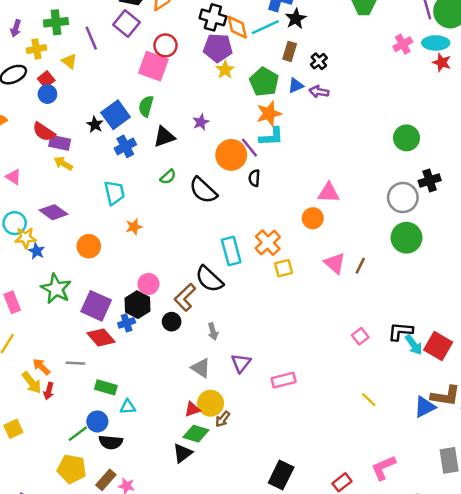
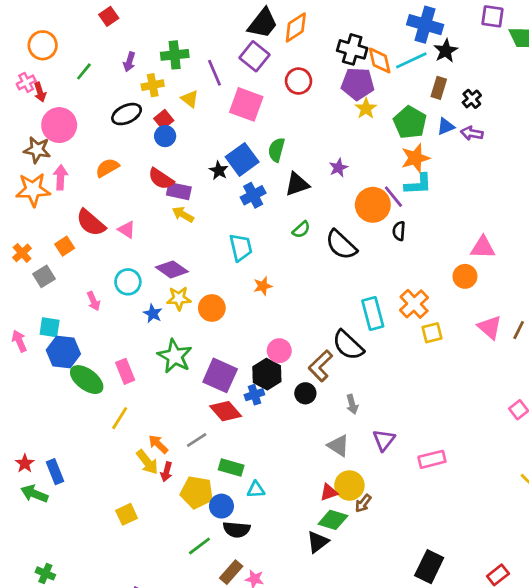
pink square: (153, 66) -> (246, 104), moved
yellow star: (26, 238) -> (179, 298), moved
gray line: (75, 363) -> (197, 440), turned -36
green line: (78, 434) -> (199, 546), moved
yellow pentagon: (72, 469) -> (197, 492), moved

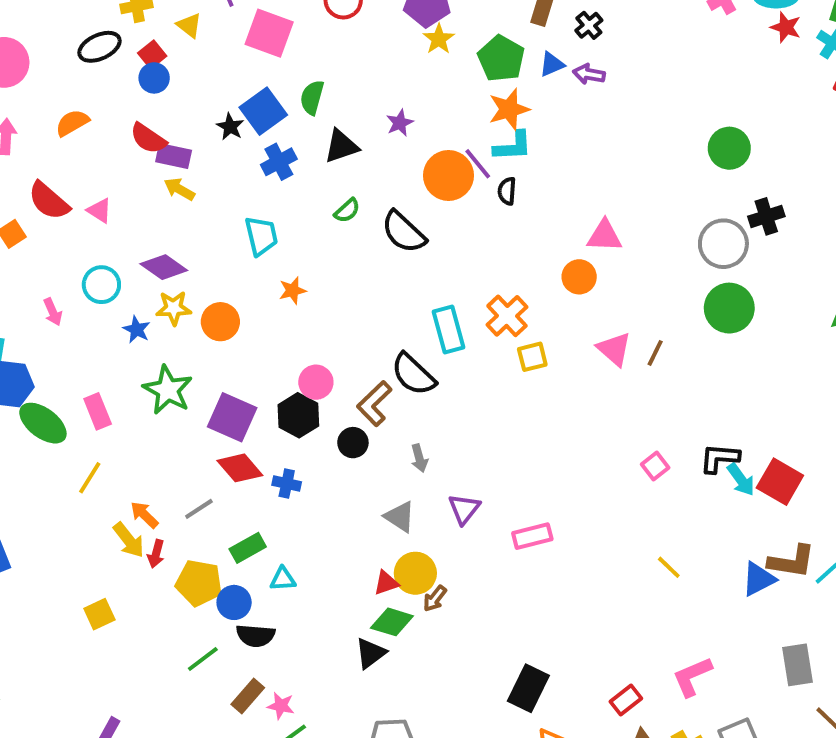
black semicircle: (399, 231) -> (507, 191), moved
blue cross: (254, 395) -> (287, 484), moved, turned 30
green rectangle: (231, 468) -> (248, 548), turned -45

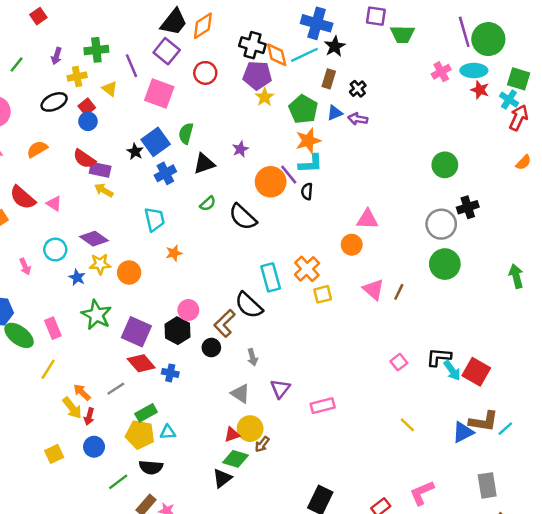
yellow pentagon: (199, 583) -> (140, 435), moved
blue circle: (234, 602) -> (94, 447), moved

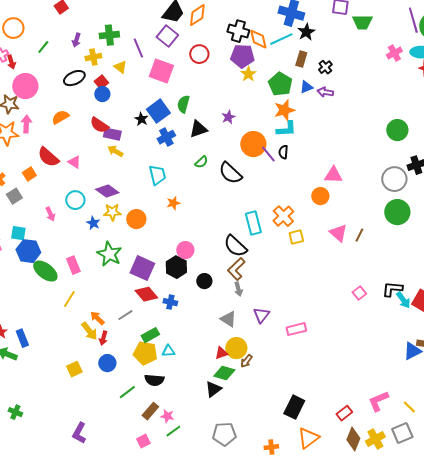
purple line: (289, 175) -> (268, 154), moved
brown L-shape: (225, 323) -> (236, 269), moved
yellow line: (407, 425) -> (409, 407), moved

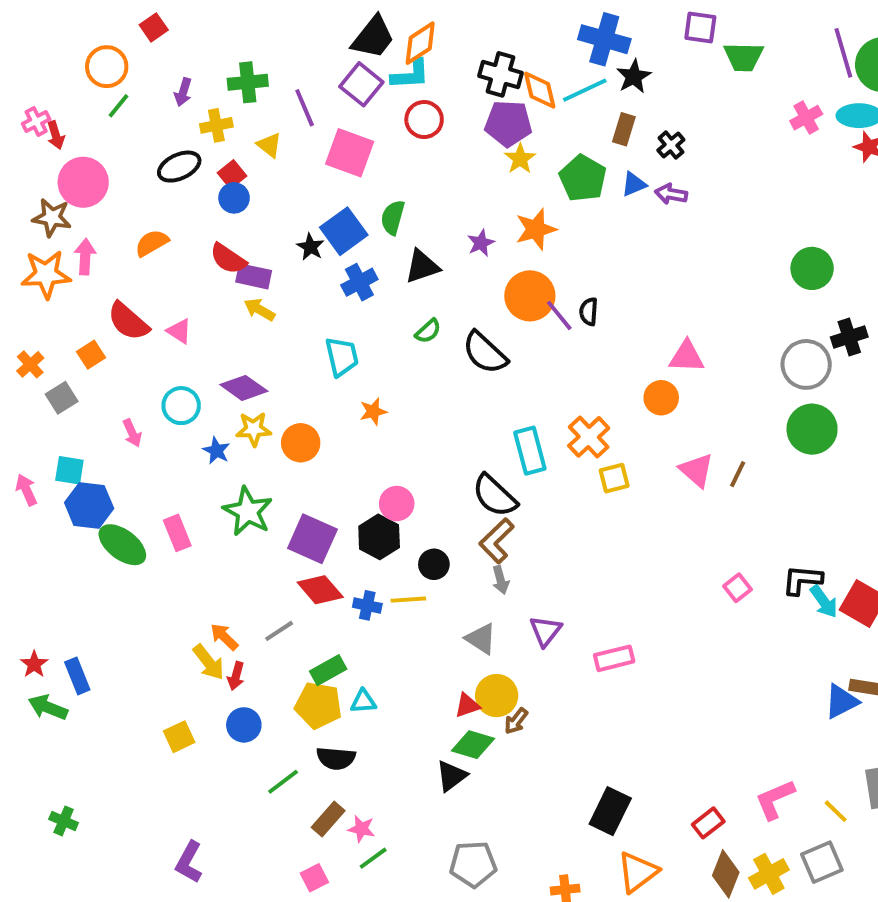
orange circle: (13, 28) -> (107, 67), moved
orange star: (284, 110) -> (536, 229), moved
cyan L-shape: (286, 129) -> (410, 74), moved
yellow line: (69, 299) -> (408, 600), moved, turned 54

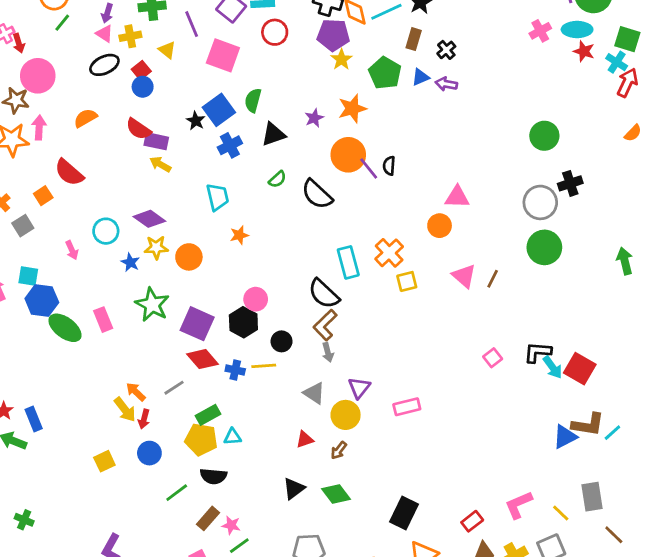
pink triangle: (179, 331) -> (104, 34), moved
yellow circle: (497, 696) -> (346, 415), moved
green diamond: (473, 745) -> (336, 494), moved, turned 36

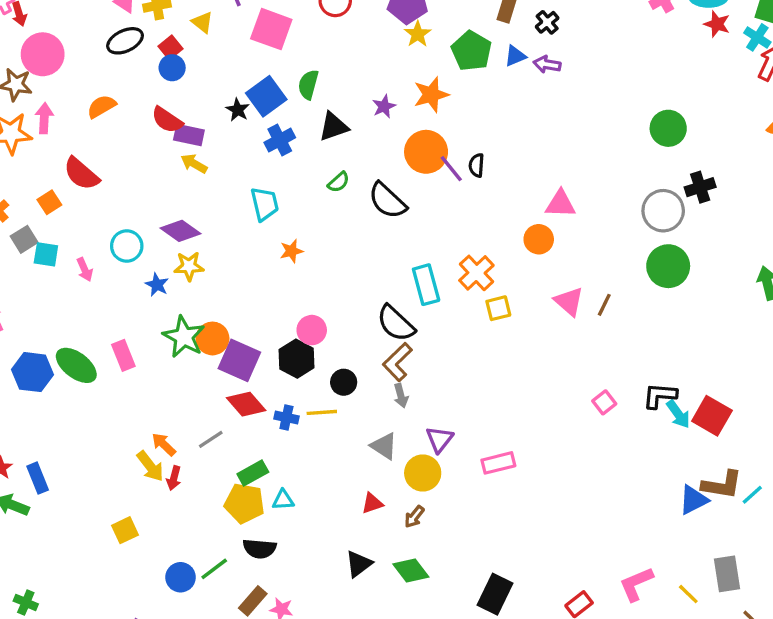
orange circle: (189, 257) -> (212, 338), moved
cyan square: (28, 276) -> (46, 254), moved
blue hexagon: (42, 301) -> (33, 372), moved
blue circle: (149, 453) -> (181, 577), moved

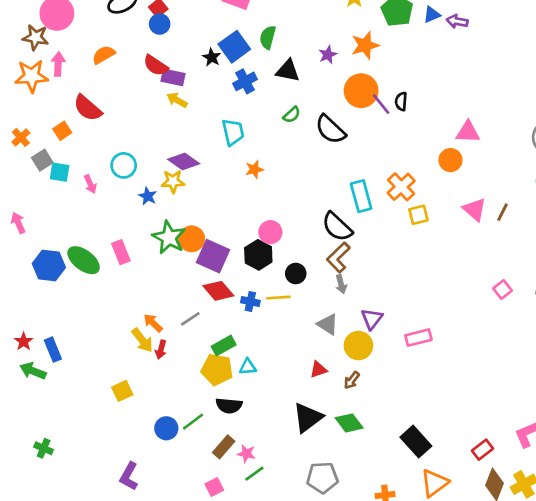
black triangle: (334, 127) -> (288, 71), turned 30
purple diamond: (181, 231) -> (184, 161), moved
black triangle: (359, 564) -> (308, 418), size x1.4
black rectangle: (495, 594) -> (416, 442), turned -68

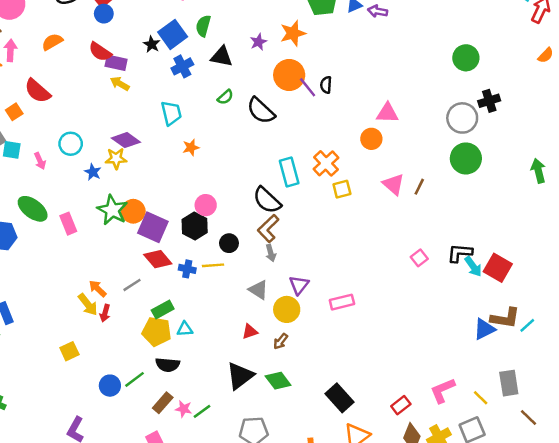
green ellipse: (84, 260) -> (33, 209), moved
green line: (254, 474) -> (202, 411), moved

